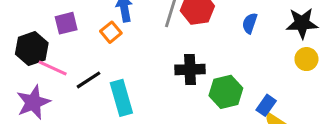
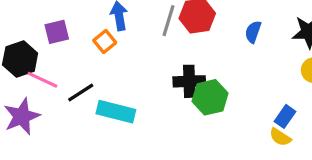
green hexagon: (226, 92) -> (210, 97), moved
cyan rectangle: (121, 98) -> (116, 112), turned -60
blue rectangle: (266, 105) -> (285, 116), moved

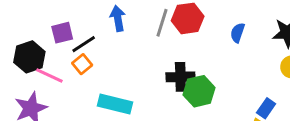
orange square: (105, 41) -> (82, 64), moved
black line: (81, 92) -> (84, 44), moved

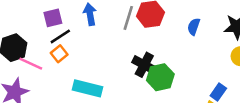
purple square: (62, 33) -> (53, 18), moved
black cross: (181, 77) -> (144, 65), turned 30

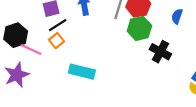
black cross: (144, 65) -> (160, 52), moved
green hexagon: (160, 77) -> (139, 28), moved

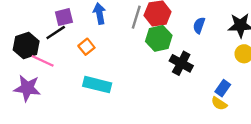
black line: (58, 25) -> (56, 32), moved
orange square: (57, 41) -> (86, 47), moved
purple star: (17, 75) -> (27, 88), turned 30

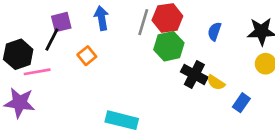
black line: (56, 32) -> (52, 40), turned -30
pink line: (43, 61) -> (37, 72), turned -35
cyan rectangle: (97, 85) -> (122, 120), moved
yellow semicircle: (219, 104) -> (216, 83), moved

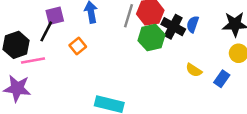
black cross: (194, 74) -> (173, 27), moved
blue rectangle: (241, 103) -> (222, 79), moved

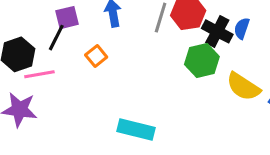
green hexagon: (151, 38) -> (202, 61), moved
yellow semicircle: (194, 70) -> (243, 87), size x1.6

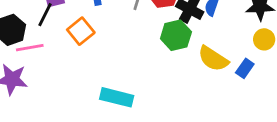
orange square: (96, 56) -> (81, 31), size x1.4

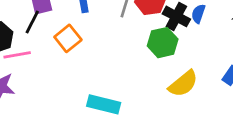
yellow semicircle: (213, 59) -> (183, 84), moved, turned -72

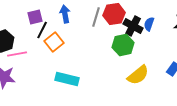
black line: (32, 22) -> (42, 30), moved
cyan rectangle: (104, 104) -> (67, 79), moved

